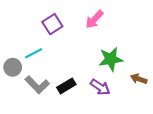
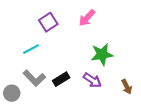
gray circle: (13, 67) -> (12, 93), moved
brown arrow: (139, 79) -> (127, 87), moved, turned -136

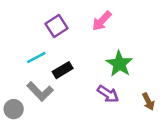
green star: (102, 54) -> (119, 64), turned -30
black rectangle: (61, 79) -> (63, 70), moved

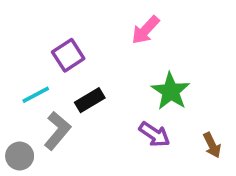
purple square: (56, 26) -> (68, 55), moved
cyan line: (36, 57) -> (36, 95), moved
gray L-shape: (40, 91) -> (57, 131), turned -96

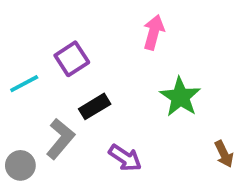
pink arrow: (145, 30) -> (154, 32), turned 152
cyan line: (36, 95) -> (24, 84), moved
purple arrow: (154, 134) -> (125, 158), moved

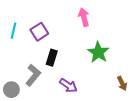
pink arrow: (154, 32) -> (84, 17), turned -30
cyan line: (24, 84) -> (13, 31), moved, turned -49
black rectangle: (95, 106) -> (52, 58), turned -42

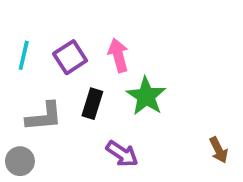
pink arrow: (84, 17) -> (118, 55), moved
green star: (98, 52) -> (146, 96), moved
gray L-shape: (33, 75) -> (44, 117), moved, turned 45

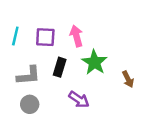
purple square: (70, 57) -> (45, 37), turned 36
brown arrow: (219, 150) -> (128, 79), moved
gray circle: (20, 161) -> (30, 104), moved

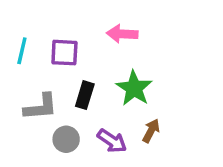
pink arrow: (76, 36) -> (122, 34), moved, turned -72
brown arrow: (128, 79) -> (151, 131), moved, turned -126
gray circle: (30, 104) -> (66, 139), moved

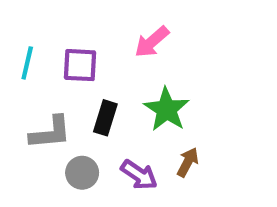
pink arrow: (122, 34) -> (152, 42), turned -44

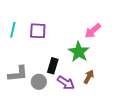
pink arrow: (152, 42) -> (93, 31), moved
black rectangle: (105, 118) -> (53, 66), moved
gray L-shape: (50, 133) -> (18, 74), moved

